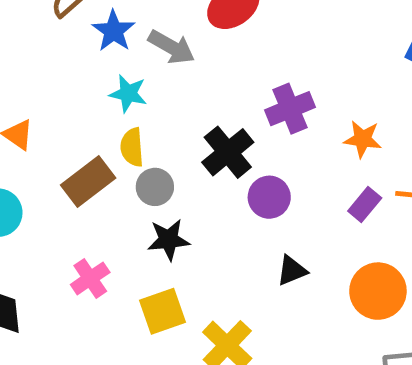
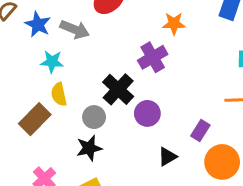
orange star: (363, 139) -> (174, 24), moved
gray circle: (155, 187) -> (94, 117), moved
purple rectangle: (365, 205) -> (200, 131), moved

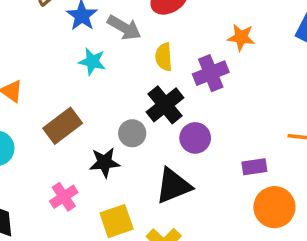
yellow semicircle: (59, 94) -> (164, 57), moved
purple rectangle: (200, 131) -> (254, 167), turned 42
black star: (89, 148) -> (105, 163), moved
black triangle: (167, 157) -> (173, 186), moved, size x1.6

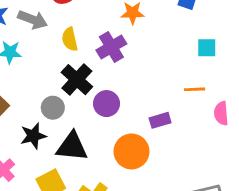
black triangle: (173, 186) -> (72, 147), moved, turned 36
orange circle: (274, 207) -> (132, 151), moved

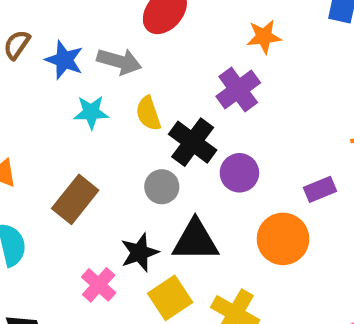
yellow semicircle: (70, 39) -> (148, 113), moved
black star: (33, 136) -> (139, 252), moved

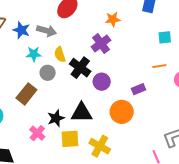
gray circle: (162, 187) -> (48, 73), moved
yellow square: (170, 298) -> (70, 139), turned 30

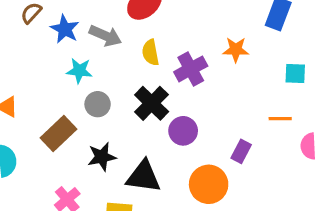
orange star: (113, 19) -> (236, 50), moved
yellow semicircle: (60, 55) -> (151, 52), moved
purple rectangle: (139, 89) -> (241, 151), turned -48
black star: (56, 118) -> (102, 157), moved

